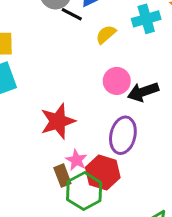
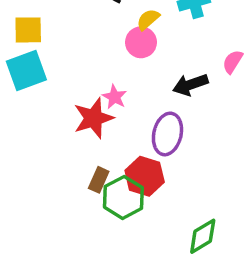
pink circle: (117, 81) -> (141, 42), moved
pink star: (76, 160) -> (115, 97), moved
brown rectangle: (62, 176) -> (99, 180), turned 45

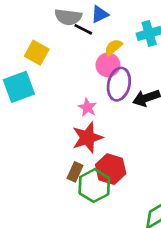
yellow square: (28, 30) -> (37, 53), moved, turned 30
red star: (93, 118) -> (87, 138), moved
purple ellipse: (167, 134) -> (119, 84), moved

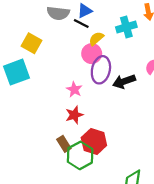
black line: (83, 29) -> (81, 24), moved
red star: (87, 138) -> (74, 115), size x0.7
brown rectangle: (75, 172) -> (64, 144), turned -56

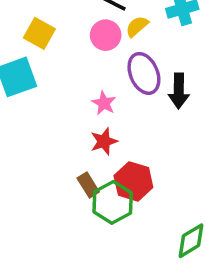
pink circle: (92, 54) -> (106, 35), moved
purple ellipse: (101, 70) -> (144, 73), turned -36
black arrow: (124, 81) -> (179, 91), turned -70

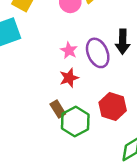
purple ellipse: (144, 73) -> (98, 53), moved
red hexagon: (133, 181) -> (113, 107), moved

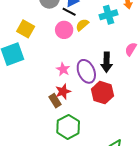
red hexagon: (113, 107) -> (102, 93), moved
brown rectangle: (58, 109) -> (55, 101), moved

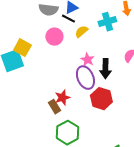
yellow square: (26, 29) -> (22, 48), moved
pink circle: (64, 30) -> (54, 37), moved
pink star: (63, 69) -> (87, 60), moved

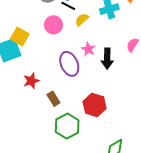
purple ellipse: (85, 78) -> (69, 64), moved
red star: (62, 98) -> (31, 81), moved
red hexagon: (101, 99) -> (95, 105), moved

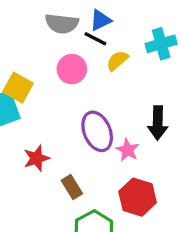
pink star: (88, 49) -> (127, 150), moved

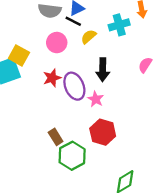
black arrow: (158, 123) -> (103, 70), moved
red star: (36, 158) -> (52, 78), moved
brown rectangle: (72, 187) -> (56, 137), moved

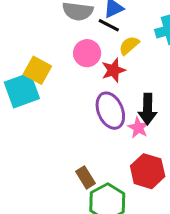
black arrow: (103, 70) -> (148, 109), moved
red star: (52, 78) -> (113, 70), moved

